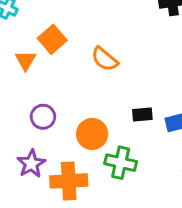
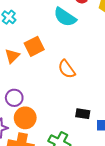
orange circle: (92, 134) -> (25, 118), moved

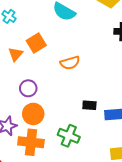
orange semicircle: (67, 69) -> (70, 63), turned -66
purple circle: (14, 98) -> (28, 88), moved

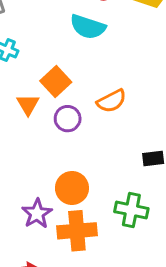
purple circle: (28, 88) -> (68, 119), moved

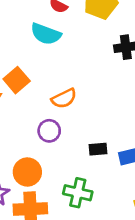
purple circle: (68, 119) -> (49, 131), moved

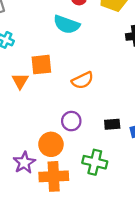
orange square: (17, 80) -> (41, 65), turned 35
purple circle: (49, 131) -> (71, 121), moved

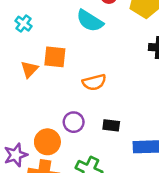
black rectangle: (112, 124) -> (111, 125), moved

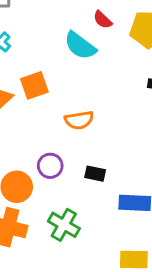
orange square: (55, 57) -> (34, 85), turned -30

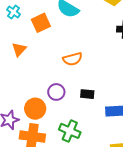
orange square: (34, 85) -> (41, 23), moved

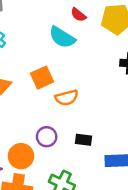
orange square: (41, 23) -> (42, 78), moved

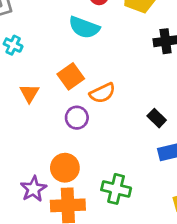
purple circle: (47, 137) -> (77, 118), moved
black rectangle: (83, 140) -> (157, 118), moved, turned 49

